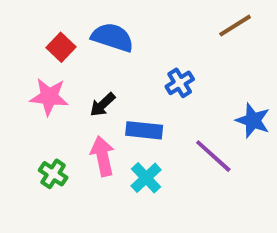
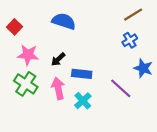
red square: (61, 47) -> (15, 27), moved
blue cross: (180, 83) -> (130, 40), moved
green cross: (53, 174) -> (26, 84), moved, size x1.5

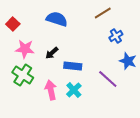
brown line: (133, 15) -> (103, 13), moved
pink arrow: (58, 88) -> (51, 90), moved

